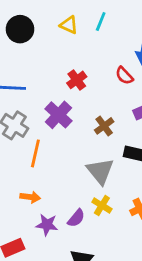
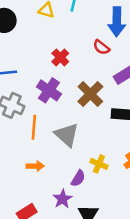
brown cross: (104, 126) -> (90, 94), size x1.5
gray triangle: (100, 171) -> (67, 135), moved
purple star: (47, 225) -> (63, 199), moved, turned -30

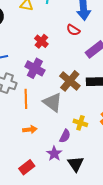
brown cross: (90, 94) -> (70, 81), moved

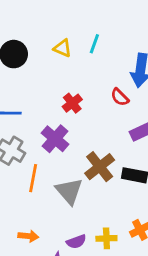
yellow cross: (80, 123) -> (106, 238), moved, turned -32
orange arrow: (30, 130) -> (28, 236), moved
purple semicircle: (65, 136) -> (76, 242), turned 32

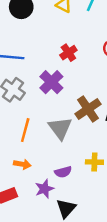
orange line: (33, 178) -> (25, 130), moved
yellow cross: (106, 238) -> (94, 162), moved

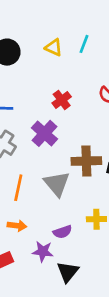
brown cross: (88, 109) -> (86, 161), turned 35
purple star: (44, 189) -> (43, 251), turned 30

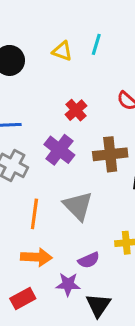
brown cross: (86, 161) -> (110, 154), moved
orange arrow: (17, 226) -> (36, 257), size x1.4

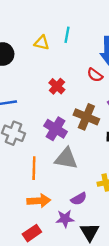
purple cross: (59, 150) -> (56, 129), moved
brown cross: (110, 154) -> (86, 117), turned 35
gray triangle: (78, 206) -> (66, 159), turned -30

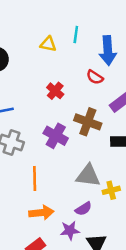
cyan line: (67, 35) -> (76, 34), moved
yellow triangle: (42, 43) -> (48, 44), moved
gray triangle: (66, 159) -> (88, 176), moved

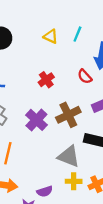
brown cross: (88, 122) -> (68, 115), turned 30
gray triangle: (88, 176) -> (69, 156), moved

